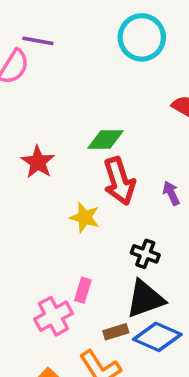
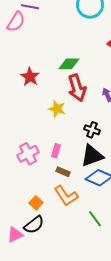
pink cross: (53, 316) -> (28, 154), moved
brown rectangle: (116, 332) -> (63, 172), moved, turned 40

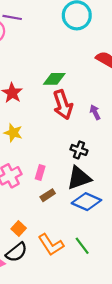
yellow star: (57, 109) -> (13, 133), moved
brown rectangle: (63, 172) -> (48, 195), turned -56
orange L-shape: (66, 196) -> (51, 245), moved

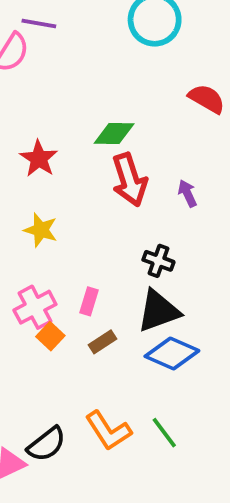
orange square: (19, 229) -> (50, 336), moved

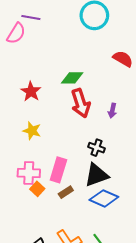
purple arrow: (187, 193) -> (112, 111), turned -144
pink rectangle: (89, 301) -> (58, 170), size x1.6
pink cross: (35, 307) -> (29, 173), turned 30

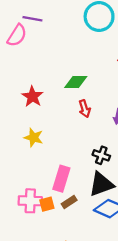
red arrow: (81, 103) -> (85, 109), size x0.6
pink cross: (29, 173) -> (30, 201), moved
orange square: (37, 189) -> (47, 204), moved, turned 32

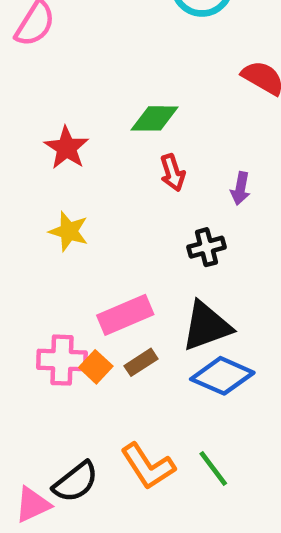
black cross: (101, 155) -> (206, 247), moved, turned -35
pink rectangle: (61, 179) -> (125, 315), turned 50
orange square: (47, 204) -> (96, 367), turned -32

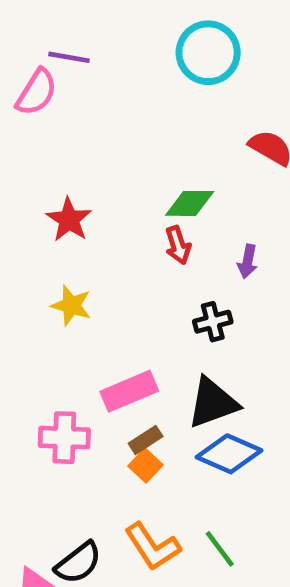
green diamond: (155, 118) -> (190, 203), moved
orange square: (96, 367) -> (146, 465), moved

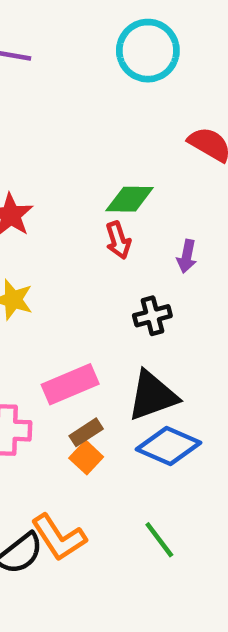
orange L-shape: (152, 547) -> (59, 537), moved

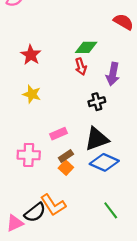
purple arrow: (187, 256) -> (113, 74), size x1.5
pink rectangle: (70, 384) -> (58, 134), size x0.7
green line: (159, 540) -> (111, 210), moved

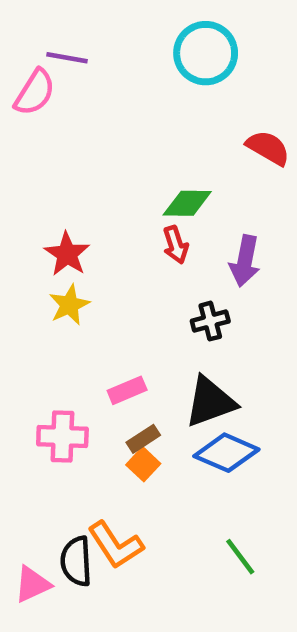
red star: (31, 55) -> (67, 254), moved
yellow star: (32, 94) -> (69, 305), turned 30
black semicircle: (35, 212) -> (76, 561), turned 125

